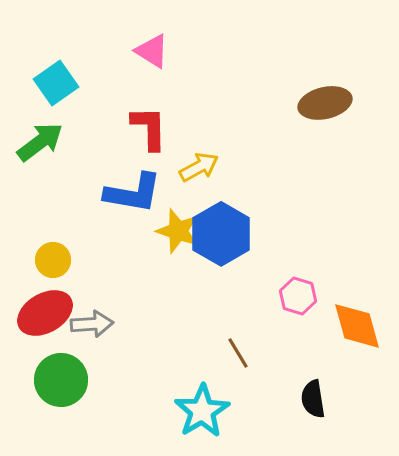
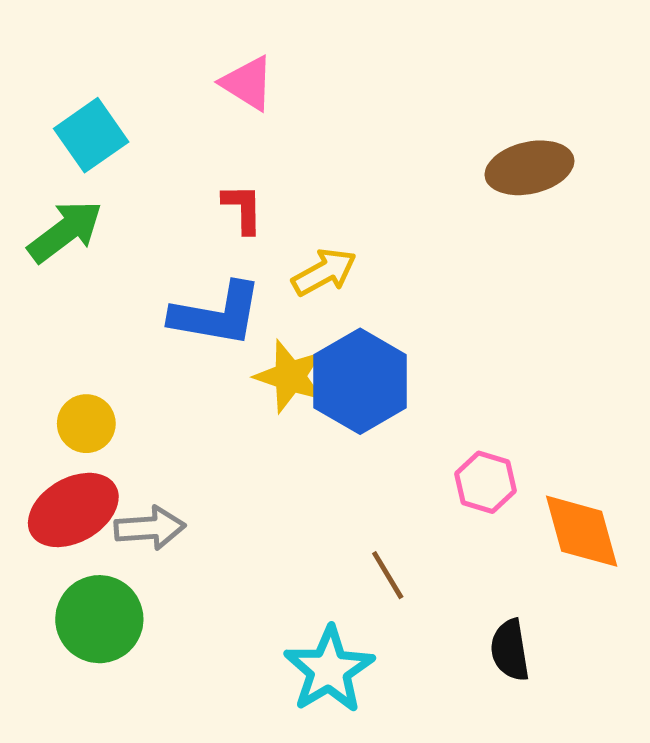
red L-shape: (149, 128) -> (243, 209), size x0.7

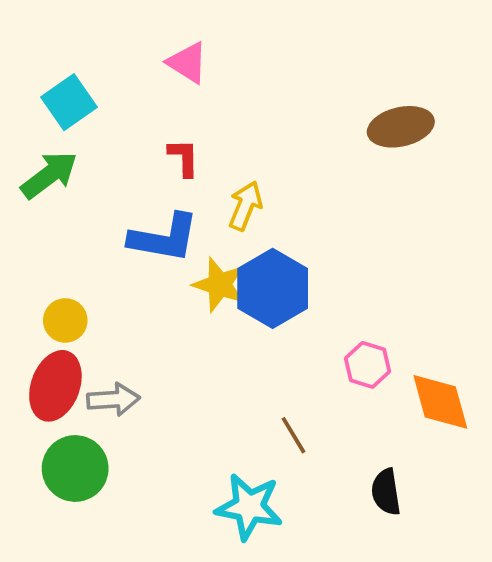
yellow arrow: (324, 272) -> (245, 206), turned -39
red ellipse: (73, 510) -> (55, 386), turned -40
cyan star: (329, 670) -> (249, 507), turned -30

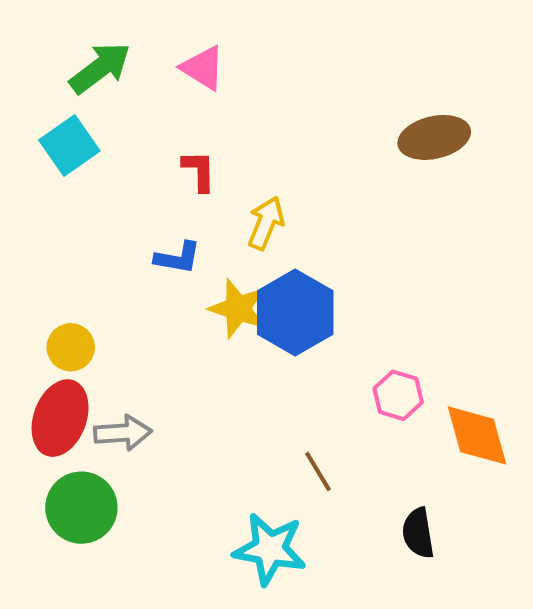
cyan square: (69, 102) -> (69, 145), moved
green arrow: (49, 175) -> (100, 68), moved
blue L-shape: (164, 238) -> (178, 258), size x0.6

